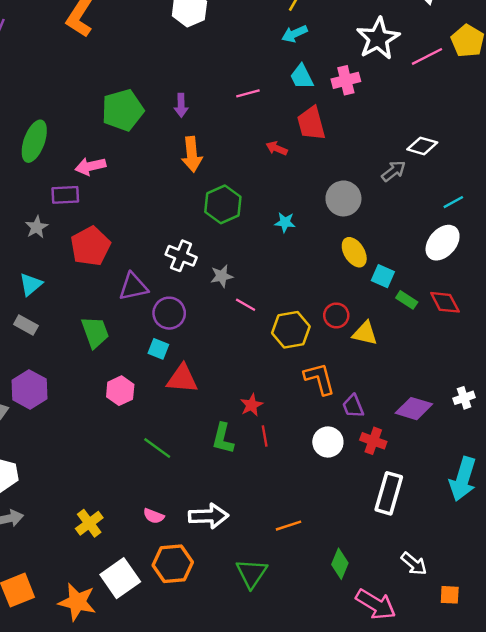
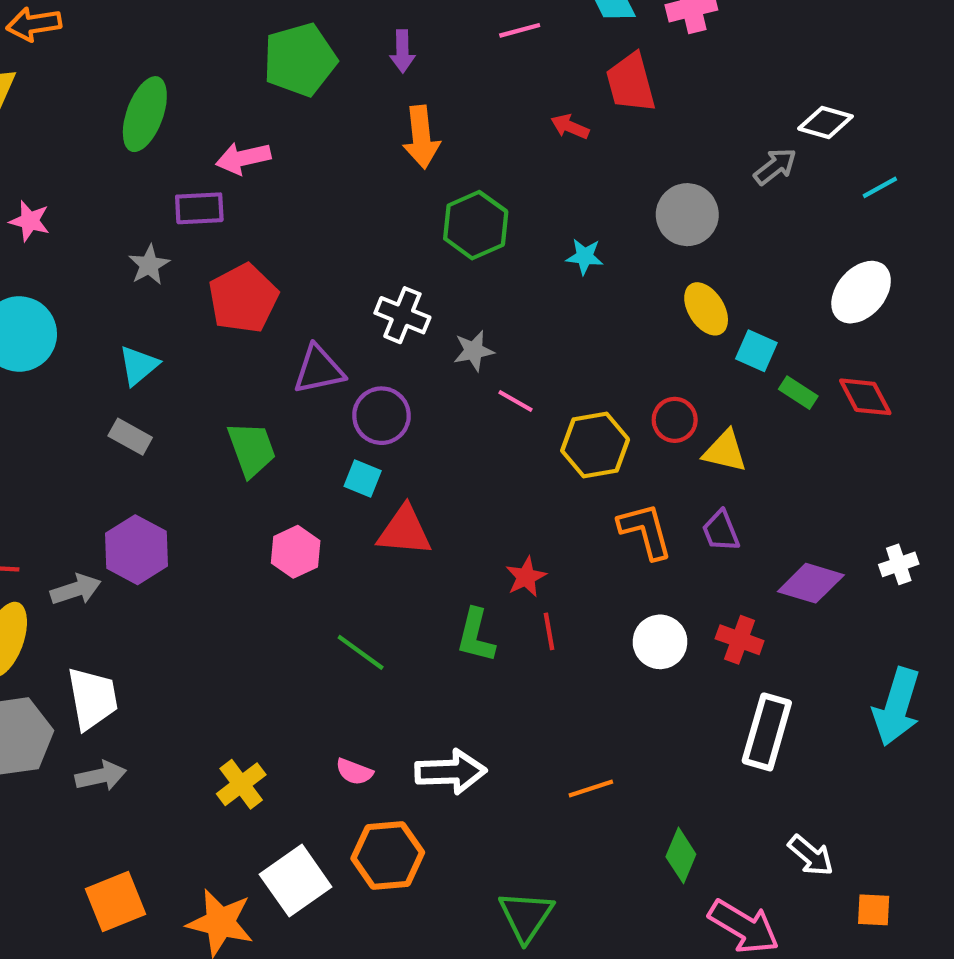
cyan line: (453, 202) -> (880, 187), moved
purple trapezoid: (353, 406) -> (721, 531), moved
green triangle: (252, 573) -> (526, 916), moved

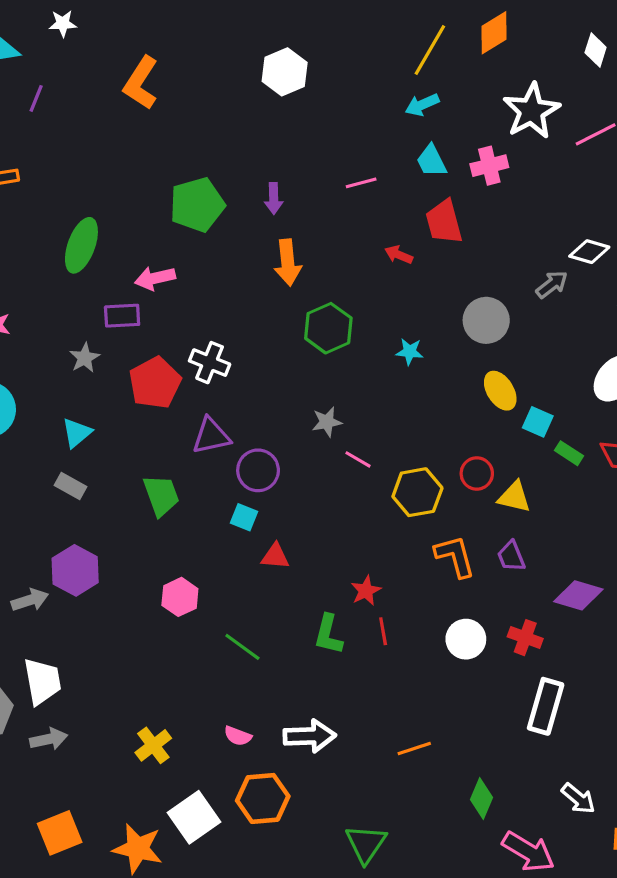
white cross: (402, 315) -> (210, 363), moved
red triangle: (405, 531) -> (275, 556), size x0.7
pink hexagon: (296, 552) -> (180, 597), moved

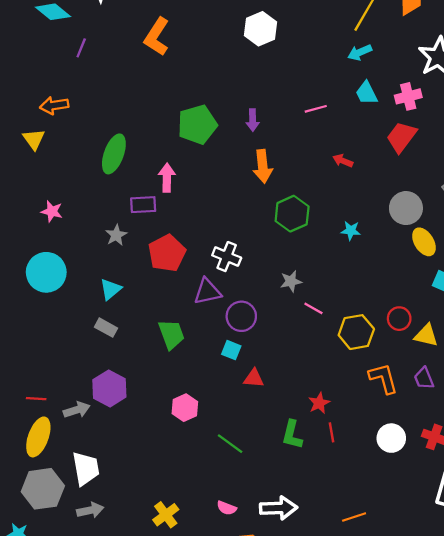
red trapezoid: (444, 222) -> (401, 137), moved, turned 52
pink arrow: (155, 278) -> (167, 178), turned 104
white cross: (210, 363) -> (227, 257), moved
yellow ellipse: (500, 391) -> (424, 242), moved

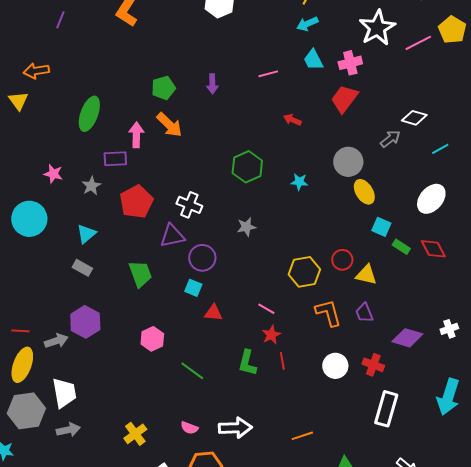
green pentagon: (197, 125) -> (163, 88), size x0.7
orange arrow: (263, 166) -> (169, 125), moved, turned -40
pink star: (52, 211) -> (53, 174), moved
pink line: (313, 308) -> (266, 309), moved

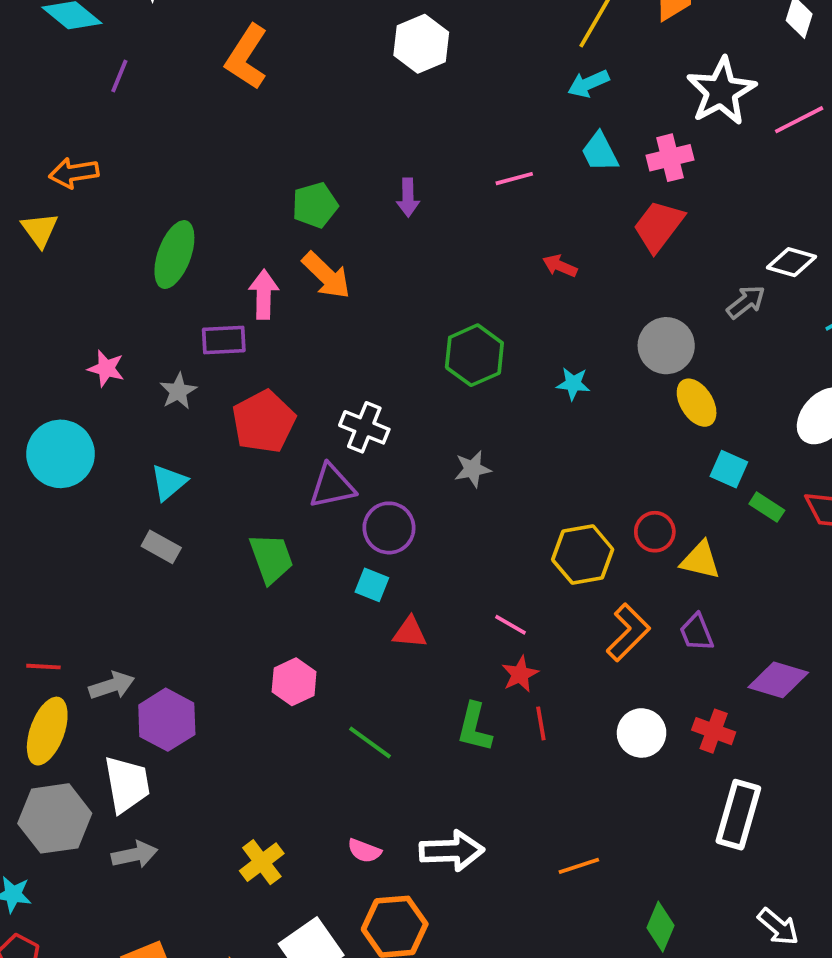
orange L-shape: (328, 313) -> (628, 632), turned 60
purple hexagon: (85, 322) -> (167, 720), moved

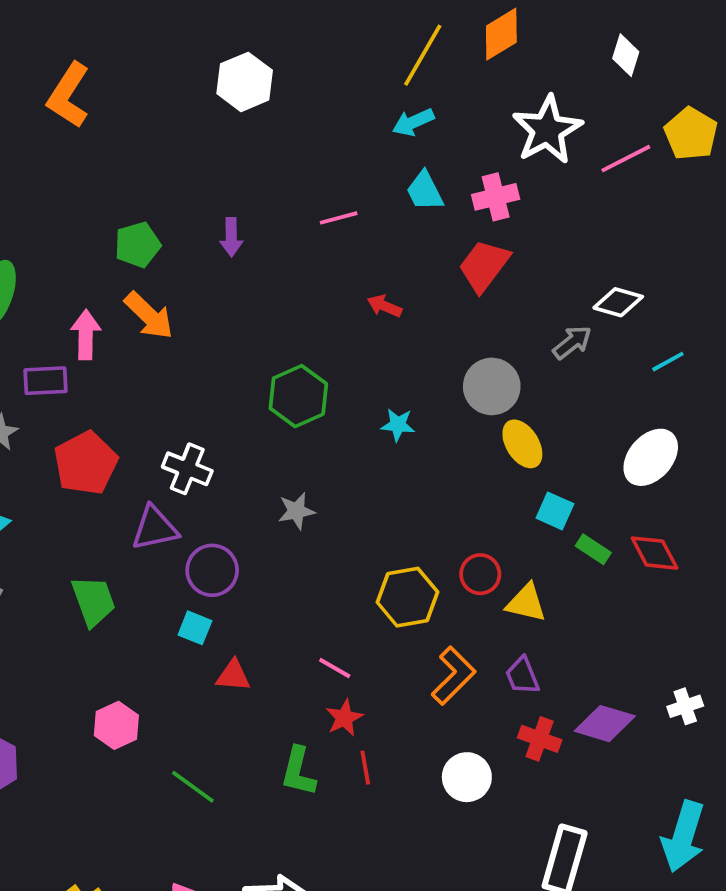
red cross: (714, 731) -> (540, 739), moved

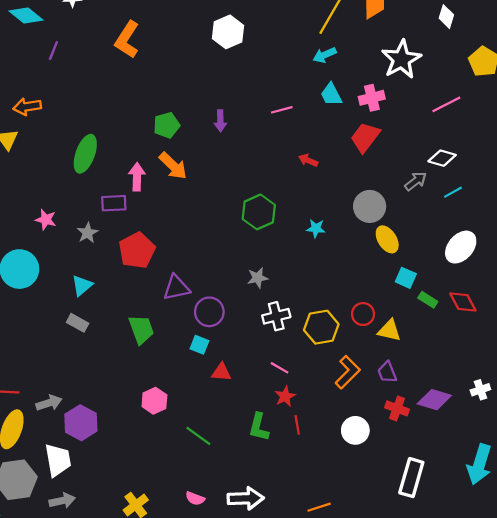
pink line: (626, 159) -> (446, 104), moved
cyan line: (668, 362) -> (453, 192), moved
white cross: (187, 469) -> (276, 316), moved, turned -36

